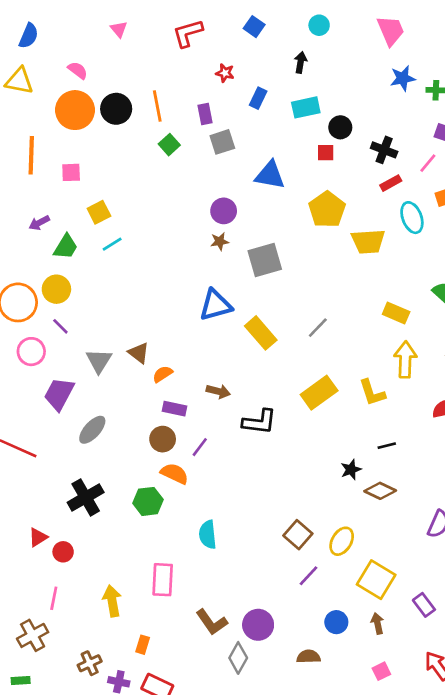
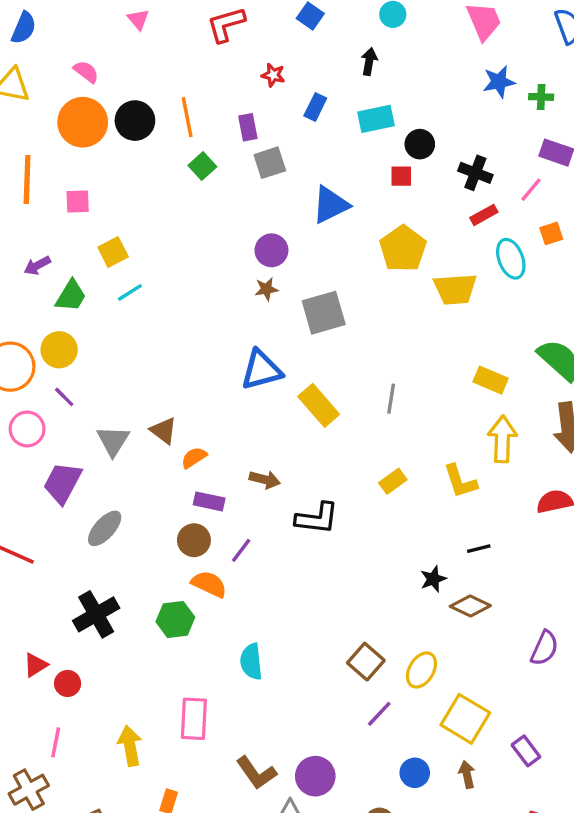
blue triangle: (270, 175) -> (330, 205), turned -36
gray line: (318, 328) -> (391, 399), turned -35
yellow rectangle: (319, 393) -> (393, 481), size x0.6

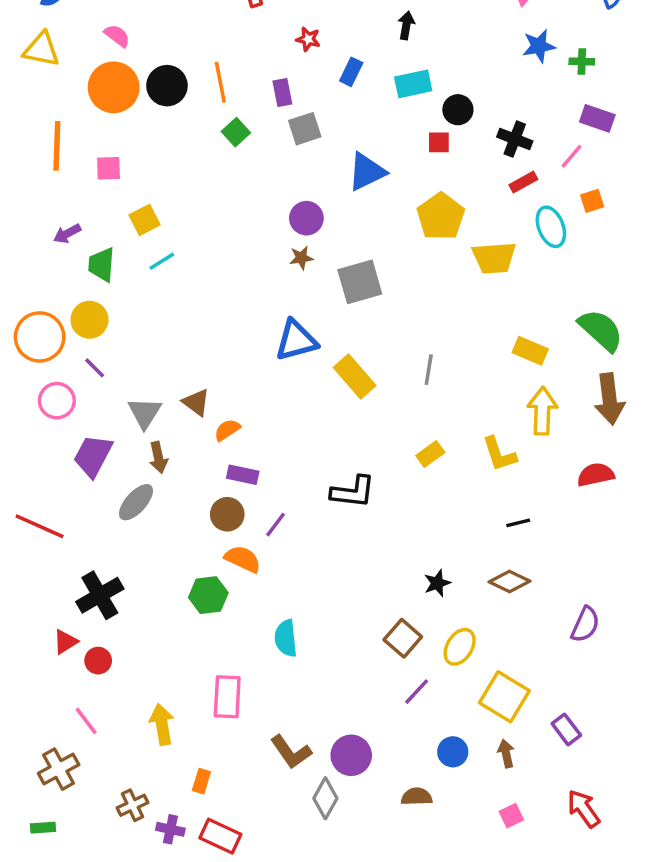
green trapezoid: (71, 296) -> (102, 265), turned 153
brown arrow: (265, 480) -> (158, 457), moved, turned 64
black star: (433, 579) -> (437, 583), moved
black cross: (96, 614) -> (100, 595), moved
pink line: (56, 742) -> (86, 721), turned -48

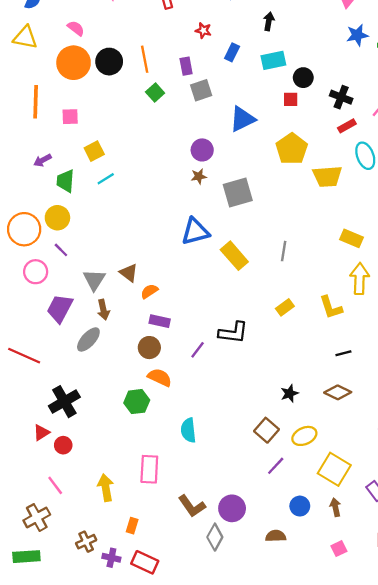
purple line: (275, 525) -> (198, 350), moved
yellow ellipse: (460, 647) -> (304, 436), turned 35
green rectangle: (43, 828) -> (26, 557), size x1.6

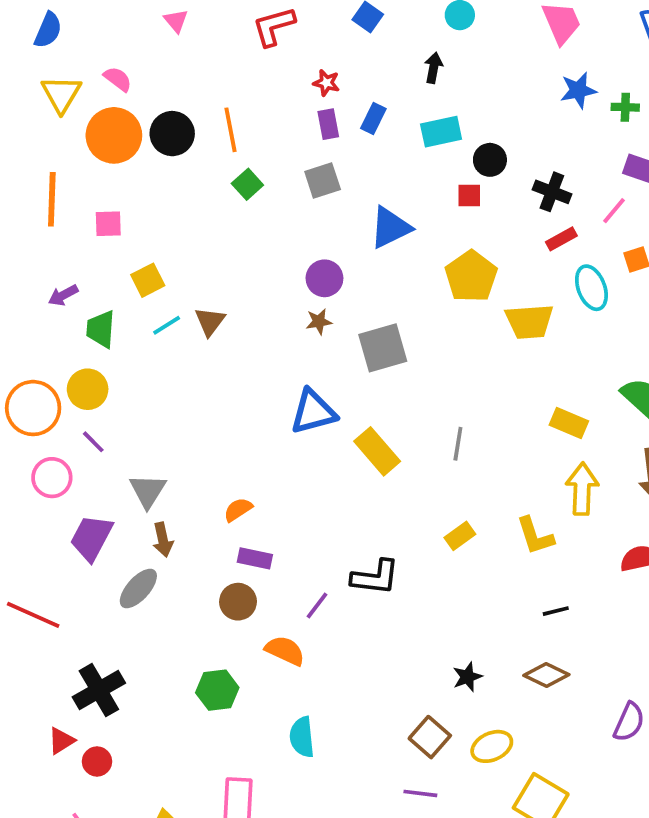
yellow triangle: (25, 37) -> (61, 94), moved, turned 50
purple rectangle: (186, 66) -> (328, 124), moved
brown triangle: (129, 273) -> (210, 322), moved, turned 30
orange semicircle: (160, 377) -> (285, 651), moved
purple line: (276, 466) -> (420, 793), moved, turned 54

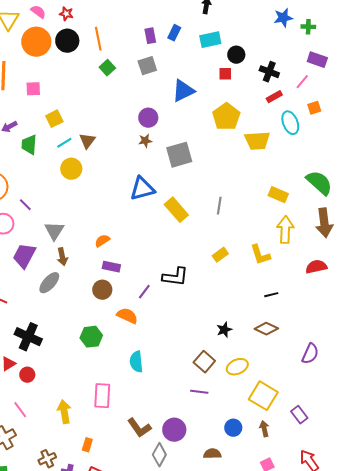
red star: (326, 83) -> (66, 14), moved
yellow circle: (88, 389) -> (71, 169), moved
black cross: (99, 690) -> (28, 337), turned -36

